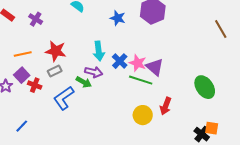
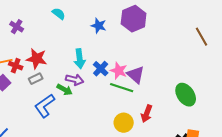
red cross: (35, 85) -> (16, 66), moved

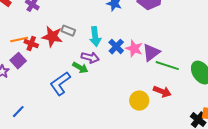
purple triangle: (136, 75) -> (151, 53), turned 42
gray rectangle: (36, 79) -> (68, 31), moved, turned 48
green line: (122, 88) -> (167, 66), moved
red arrow: (147, 114) -> (162, 92), turned -90

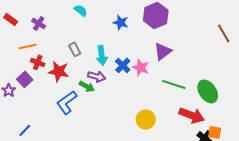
gray rectangle: (68, 31) -> (75, 49), turned 40
red star: (52, 37) -> (59, 71), moved
orange line: (19, 40) -> (28, 46), moved
purple triangle: (151, 53) -> (163, 51), moved
red arrow: (162, 92) -> (192, 115), moved, size x1.4

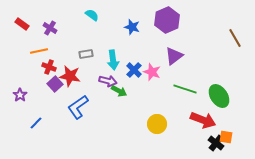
gray rectangle: (75, 49) -> (86, 54), turned -72
purple square: (25, 79) -> (55, 84), moved
green arrow: (87, 86) -> (119, 91), moved
blue line: (25, 130) -> (36, 123), moved

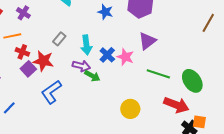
brown line: (235, 38) -> (208, 23), turned 60
gray rectangle: (86, 54) -> (59, 39), turned -40

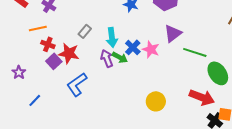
purple arrow: (81, 66) -> (107, 58), turned -126
green line: (158, 74) -> (195, 52), moved
green arrow: (92, 76) -> (120, 57), moved

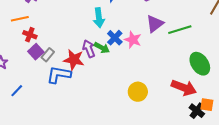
gray rectangle: (85, 31) -> (48, 55), moved
cyan arrow: (112, 37) -> (99, 18), moved
green line: (195, 52) -> (180, 30), moved, turned -35
red star: (69, 53) -> (74, 60), moved
blue L-shape: (77, 84) -> (59, 75), turned 45

